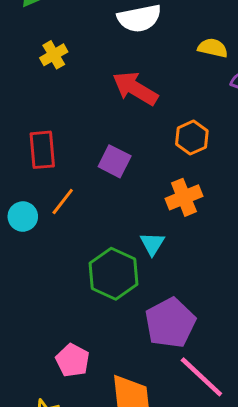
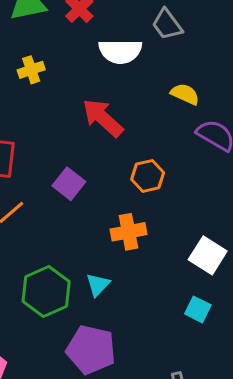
cyan triangle: (152, 244) -> (98, 285), moved
purple pentagon: (170, 323) -> (91, 350), turned 30

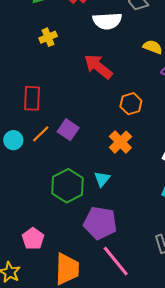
purple square: (69, 184) -> (68, 130), moved
orange cross: (129, 232) -> (120, 142), turned -30

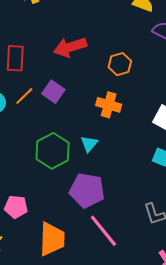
red arrow: (98, 66) -> (70, 47), moved, turned -56
orange cross: (120, 142) -> (109, 105), turned -30
pink pentagon: (33, 239) -> (16, 207), turned -30

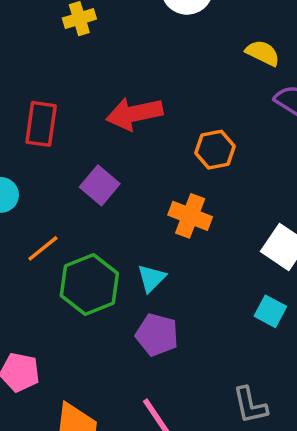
orange line: (24, 96) -> (43, 248), moved
purple pentagon: (87, 190) -> (157, 335), moved, size x0.7

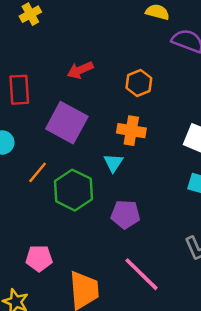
red arrow: (134, 114) -> (80, 70), size x0.7
purple square: (100, 185) -> (67, 123), size x1.6
cyan triangle: (151, 278) -> (113, 163), moved

